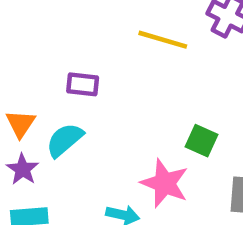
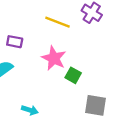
pink star: (165, 183) -> (54, 58), moved

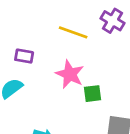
green square: (73, 75) -> (93, 94), turned -35

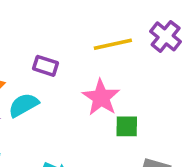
yellow line: (73, 32) -> (113, 44), turned -40

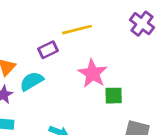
yellow line: (113, 44) -> (77, 30), moved
purple rectangle: (46, 66) -> (48, 50), turned -42

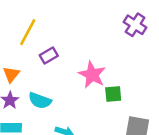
yellow line: (77, 30) -> (28, 32), moved, turned -44
cyan semicircle: (32, 81) -> (40, 101), moved, turned -125

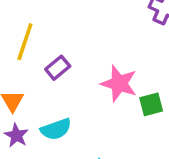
cyan semicircle: (40, 101) -> (56, 129), turned -30

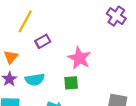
green square: (151, 104) -> (71, 83), moved

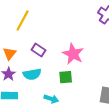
purple rectangle: (43, 41) -> (38, 50), moved, turned 64

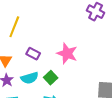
green square: (66, 77) -> (51, 78), moved, turned -32

